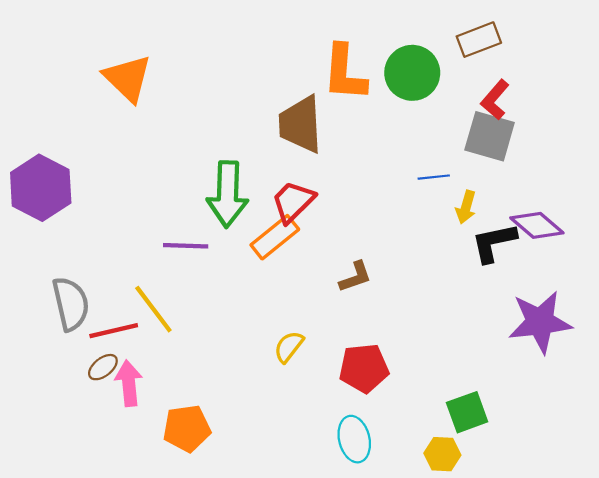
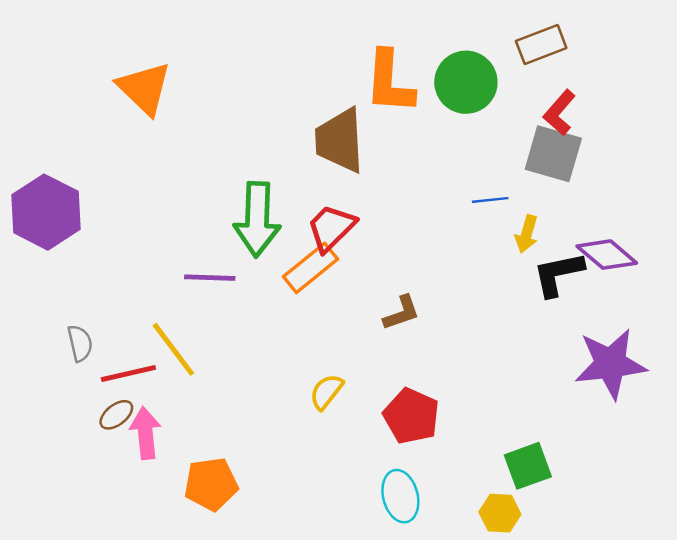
gray semicircle: (71, 304) -> (80, 343), size x0.6
red pentagon: (364, 368) -> (411, 416), turned 30

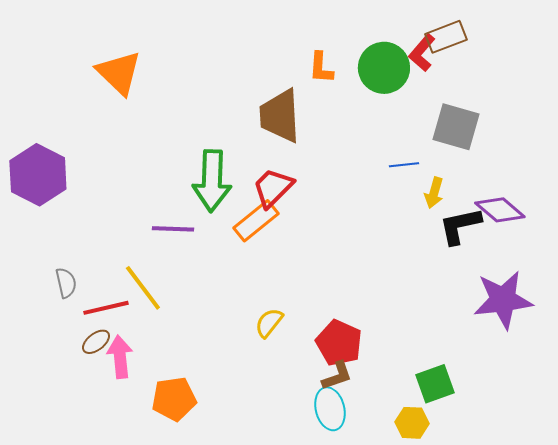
orange L-shape: (389, 82) -> (321, 68), size x0.6
red L-shape: (559, 113) -> (422, 53), moved
brown L-shape: (402, 313) -> (337, 376), moved

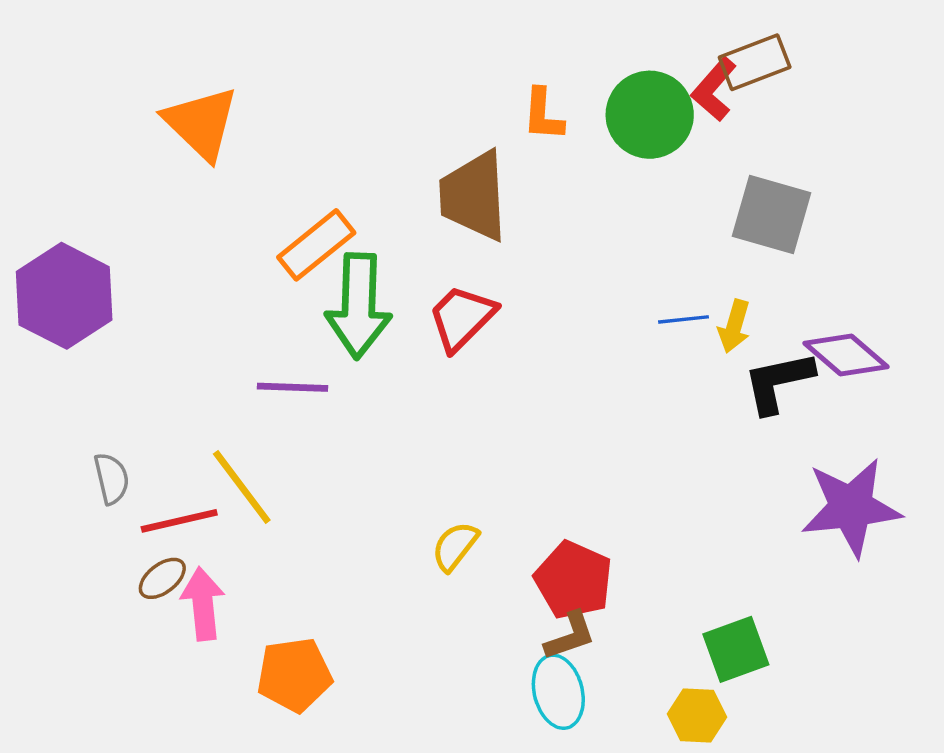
blue line: (404, 165) -> (684, 319), moved
orange rectangle: (256, 221) -> (316, 245), moved

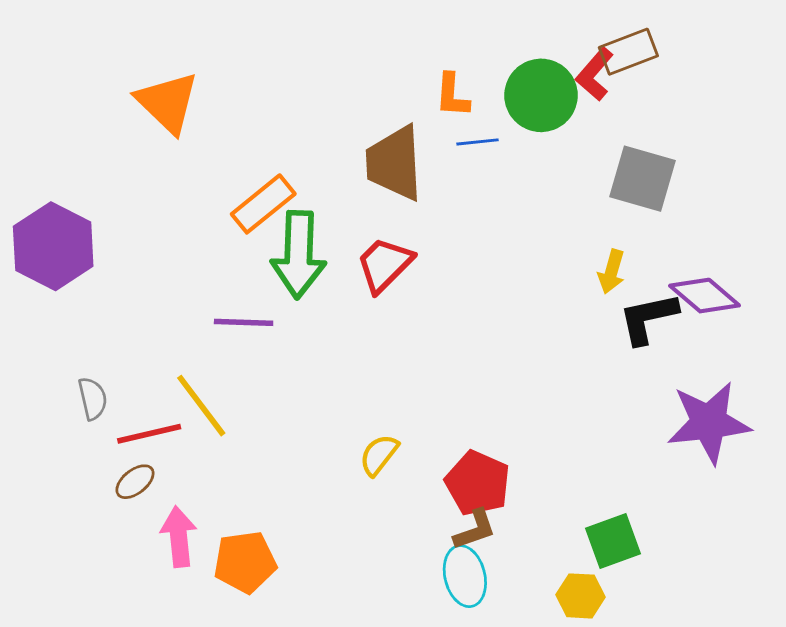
blue line: (684, 319) -> (478, 142), moved
pink arrow: (203, 604) -> (179, 537), moved

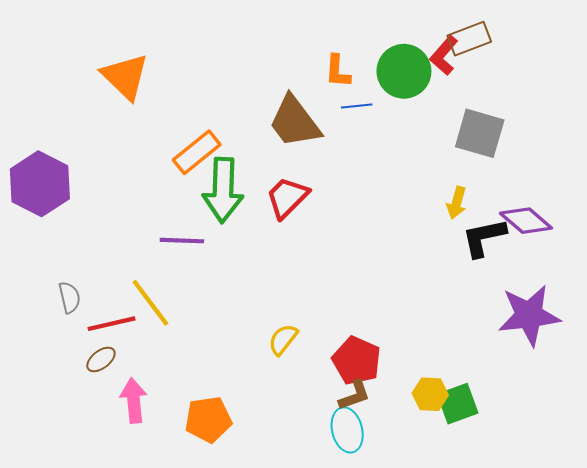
brown trapezoid: (394, 163) -> (295, 122), turned -34
orange pentagon: (245, 562) -> (208, 419), moved
yellow hexagon: (580, 596) -> (430, 394), moved

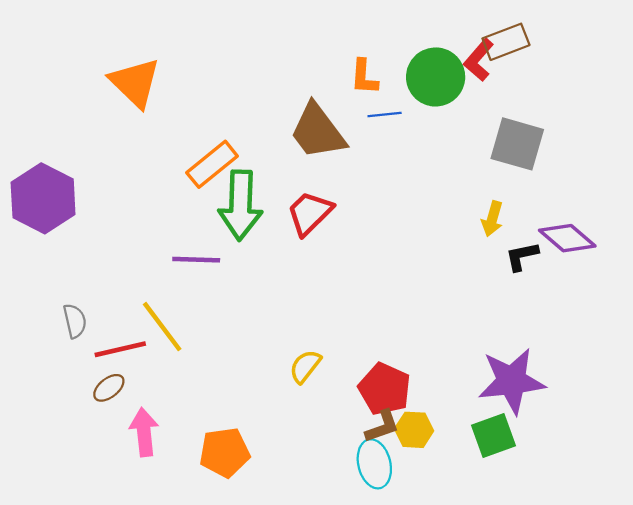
black L-shape: (484, 237) -> (522, 256), size x0.7
purple star: (529, 315) -> (512, 381), moved
yellow hexagon: (430, 394) -> (414, 430), moved

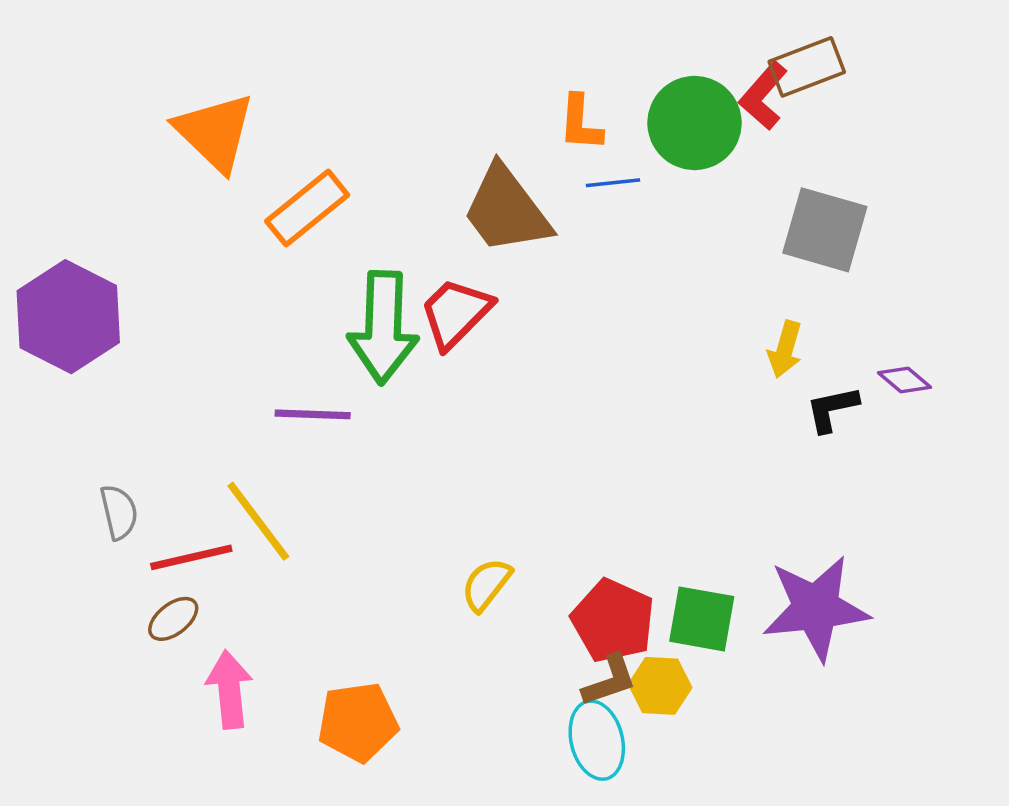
orange rectangle: (212, 164) -> (307, 208), moved
red trapezoid: (310, 213) -> (456, 313), moved
purple diamond: (567, 238) -> (904, 380), size x0.6
green square: (493, 435) -> (702, 619), moved, turned 30

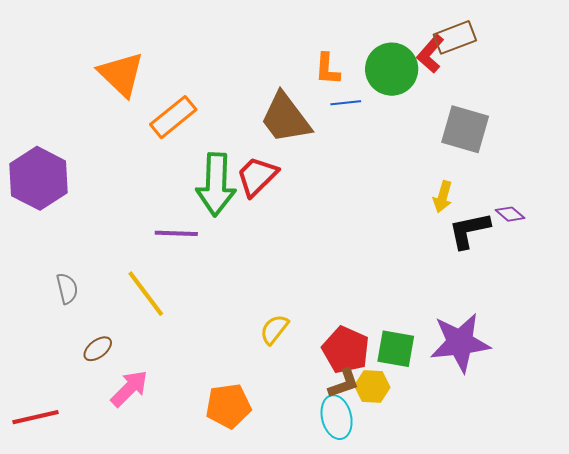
black L-shape: (832, 409) -> (469, 230), size x1.4
red line: (191, 557) -> (35, 417), moved
pink arrow: (229, 689) -> (129, 389), turned 51
orange pentagon: (358, 722) -> (228, 406), moved

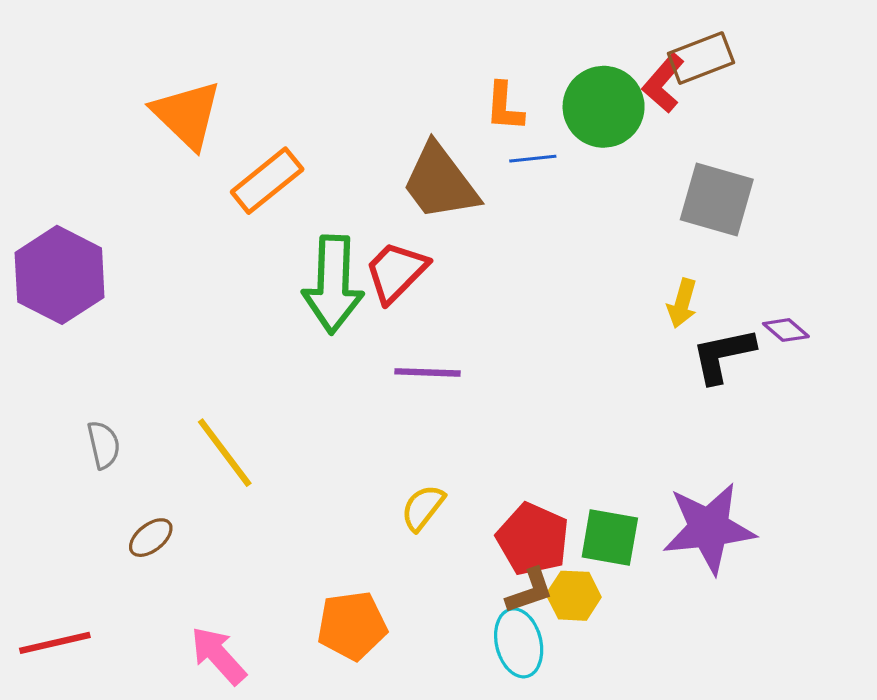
purple line: (176, 233) -> (427, 372), moved
pink arrow: (129, 389) -> (218, 655), moved, turned -87

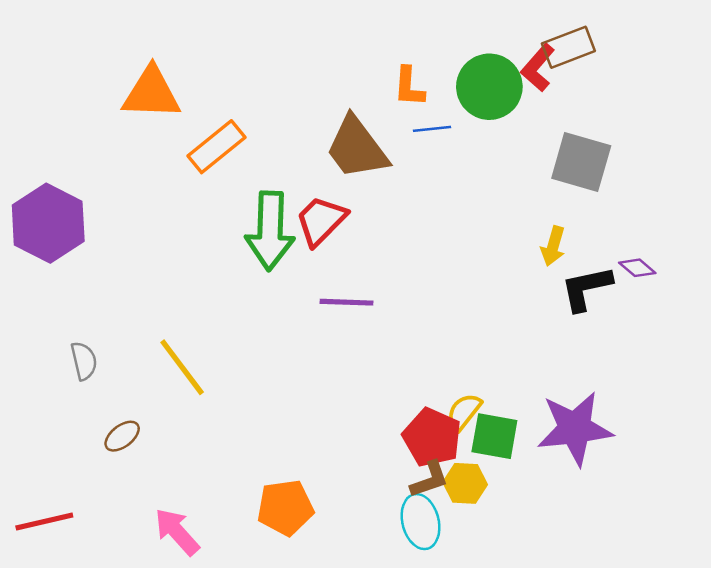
orange triangle: (187, 115) -> (151, 93), turned -42
yellow semicircle: (423, 508) -> (464, 412), moved

